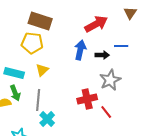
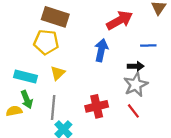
black arrow: (102, 55) -> (136, 66), moved
red cross: (87, 99) -> (97, 106), moved
red line: (106, 112) -> (133, 111), moved

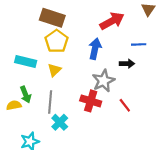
yellow pentagon: (46, 42) -> (57, 41), moved, turned 30
cyan rectangle: (26, 77) -> (26, 62), moved
gray star: (136, 85) -> (103, 81), moved
red cross: (97, 106) -> (91, 101), turned 30

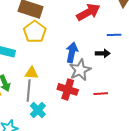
blue arrow: (95, 49) -> (72, 52), moved
yellow triangle: (54, 70) -> (32, 73), moved, turned 48
red line: (125, 105) -> (101, 94), turned -56

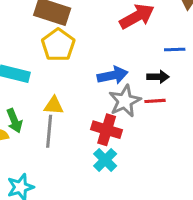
blue arrow: (72, 52) -> (113, 75), turned 66
red line: (101, 94) -> (155, 101), moved
cyan cross: (38, 110) -> (105, 160), moved

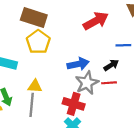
black arrow: (158, 77) -> (111, 65), turned -32

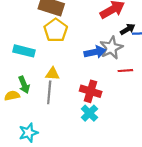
black arrow: (111, 65) -> (128, 29), moved
gray star: (87, 83) -> (111, 48), moved

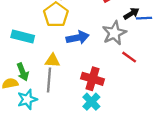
blue arrow: (95, 52) -> (78, 38), moved
red line: (125, 71) -> (129, 57), turned 40
cyan star: (28, 133) -> (27, 99), moved

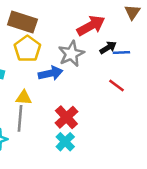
gray star: (114, 33) -> (71, 54), moved
red line: (129, 57) -> (117, 85), moved
red cross: (93, 79) -> (66, 117), turned 30

